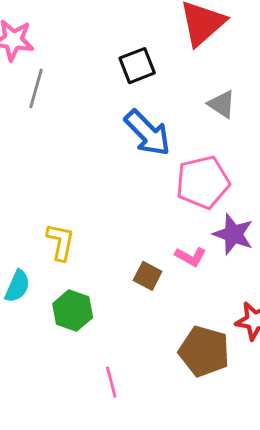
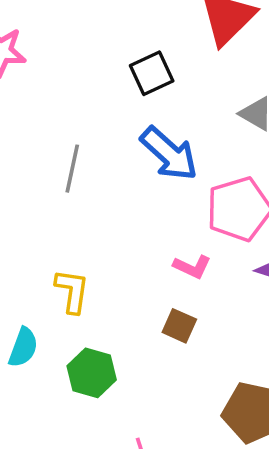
gray line: (36, 89) -> (72, 169), moved
pink L-shape: (191, 257) -> (192, 267), moved

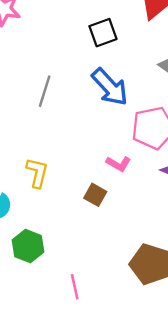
brown square: (179, 326) -> (95, 195), moved
green hexagon: (92, 373) -> (28, 246), moved

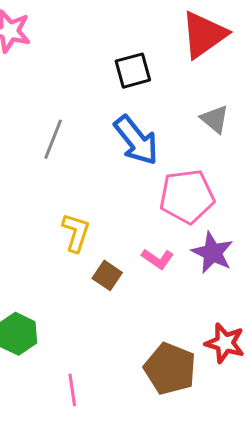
pink L-shape: (118, 164) -> (158, 259), moved
yellow L-shape: (37, 173) -> (76, 233), moved

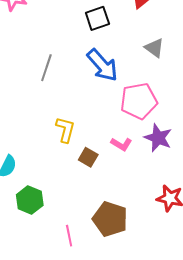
brown pentagon: (170, 369) -> (110, 219), moved

